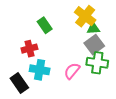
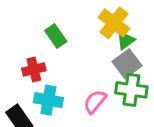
green triangle: (93, 28) -> (126, 40), turned -32

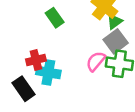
red cross: (34, 70) -> (36, 60), moved
pink semicircle: (95, 102) -> (96, 61), moved

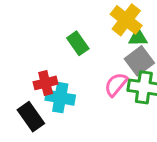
green rectangle: (55, 18) -> (78, 43), moved
green triangle: (114, 21) -> (138, 37), turned 35

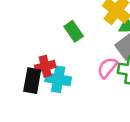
black rectangle: (31, 117) -> (32, 81), moved, turned 45

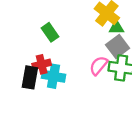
green rectangle: (74, 31) -> (50, 32), moved

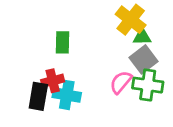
green rectangle: (50, 32) -> (63, 42), turned 36

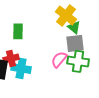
green triangle: (142, 37) -> (74, 27), turned 40
gray square: (143, 59) -> (75, 43), turned 30

